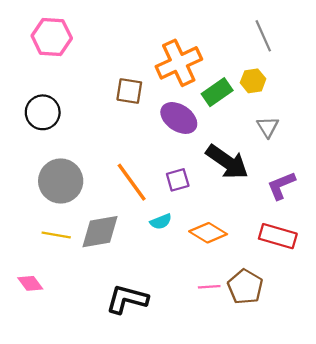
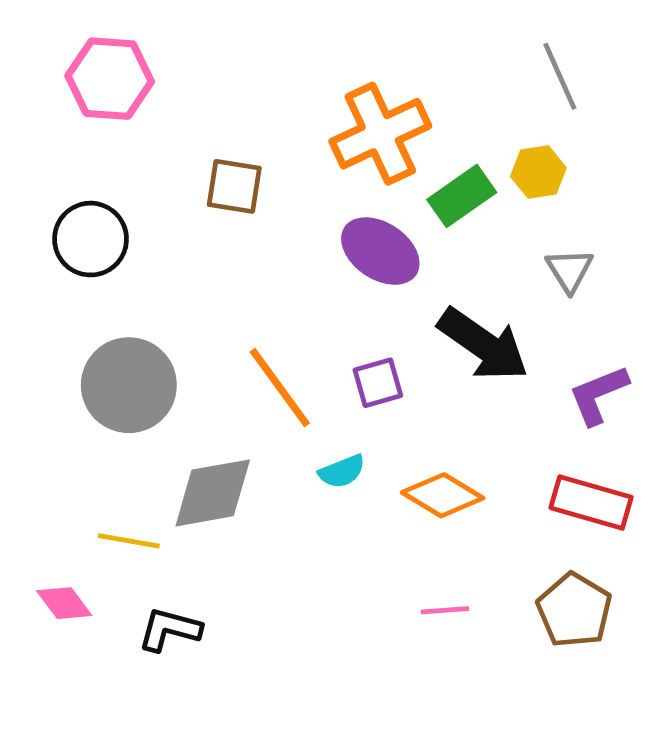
brown square: (129, 91) -> (234, 186), moved
yellow line: (56, 235) -> (129, 541), moved
brown pentagon: (245, 287) -> (574, 610), moved
black L-shape: (127, 299) -> (170, 629), moved, size x0.7

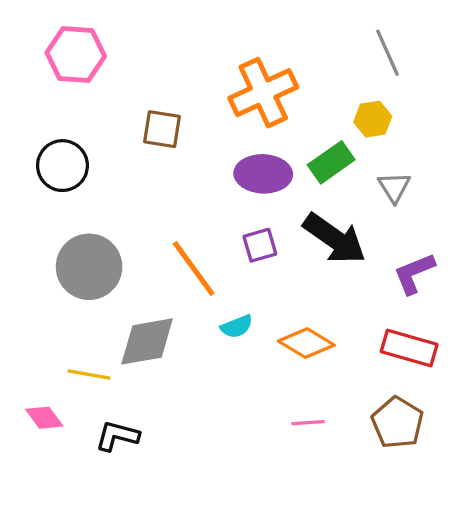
green rectangle: (462, 196) -> (331, 162), moved
purple ellipse: (380, 251) -> (263, 174), turned -32
purple square: (378, 383) -> (260, 245), moved

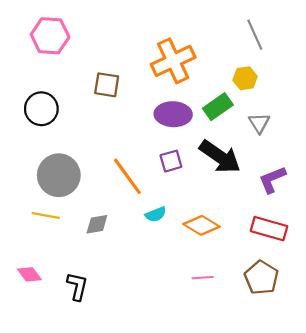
gray diamond: (147, 341) -> (97, 224), size x0.6
yellow line: (89, 375) -> (46, 216), moved
black L-shape: (117, 436) -> (77, 286), turned 88

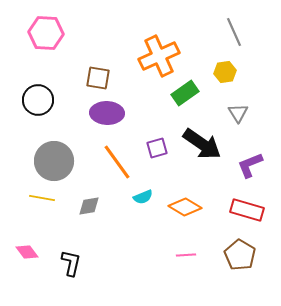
green rectangle: (218, 107) -> (185, 93), moved
purple ellipse: (173, 114) -> (107, 113), moved

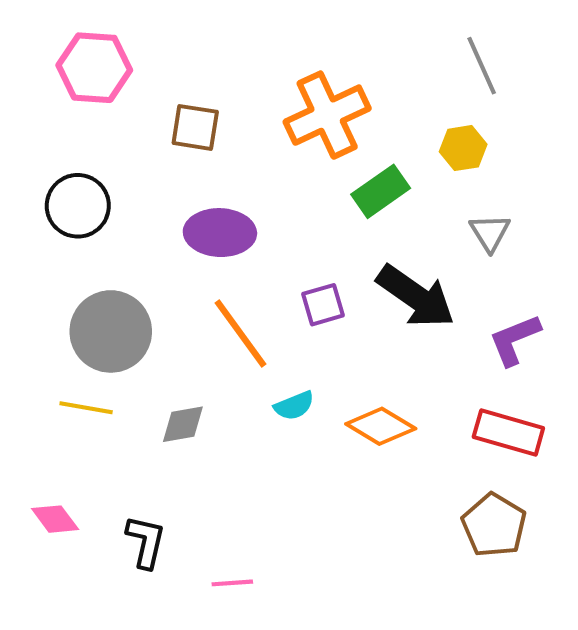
brown square: (98, 78) -> (195, 127), moved
pink line: (186, 255) -> (232, 583), moved

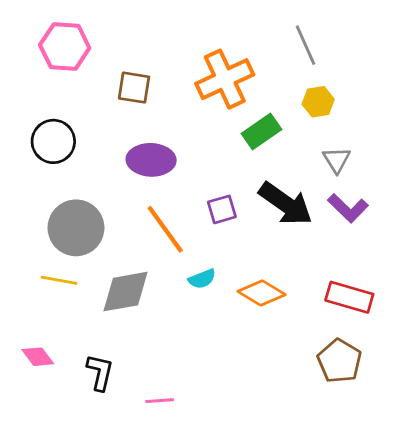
gray line: (482, 66) -> (305, 45), moved
purple L-shape: (515, 340) -> (348, 208), moved, turned -114
gray diamond: (183, 424) -> (126, 292), size x1.6

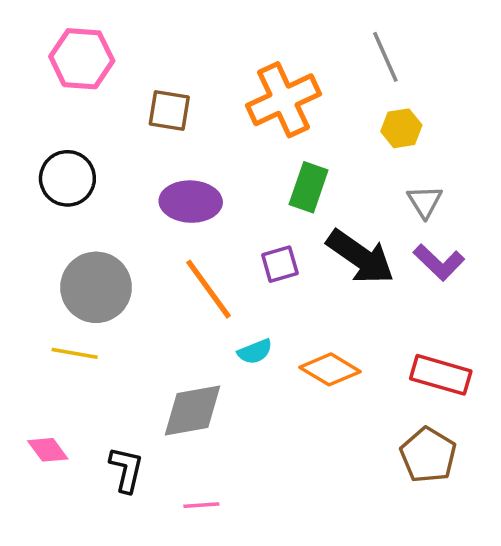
green rectangle: (262, 132) -> (309, 187), moved, turned -36
gray diamond: (126, 292) -> (192, 411), moved

